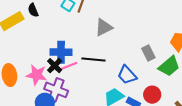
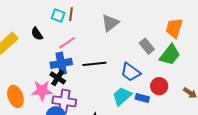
black semicircle: (33, 10) -> (37, 34), moved
gray triangle: (104, 27) -> (110, 23), moved
pink line: (69, 66) -> (67, 43), moved

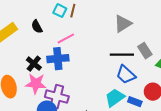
gray triangle: (110, 23) -> (123, 24), moved
black line: (94, 64) -> (122, 55), moved
black cross: (58, 78) -> (34, 64), moved

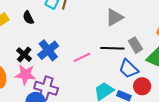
pink line: (66, 39) -> (82, 57), moved
blue cross: (58, 59) -> (48, 50), turned -35
blue trapezoid: (126, 75) -> (129, 69), moved

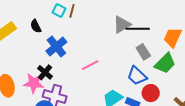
black line: (112, 48) -> (138, 29), moved
blue cross: (48, 50) -> (56, 47), moved
black cross: (24, 55) -> (45, 72), moved

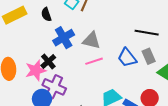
gray triangle: (122, 25) -> (91, 40), moved, turned 36
blue trapezoid: (137, 76) -> (127, 58), moved
pink star: (34, 83) -> (36, 70), turned -30

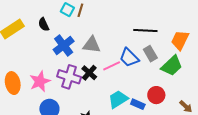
black cross: (48, 61) -> (89, 73), moved
pink line: (94, 61) -> (112, 66), moved
purple cross: (54, 87) -> (69, 77), moved

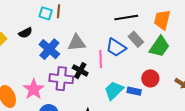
black semicircle: (44, 24) -> (25, 33), turned -80
pink line: (112, 66) -> (101, 59), turned -54

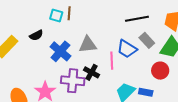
red circle: (150, 78) -> (160, 71), moved

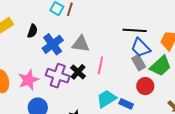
black semicircle: (36, 35) -> (32, 31), moved, turned -56
gray rectangle: (147, 40) -> (139, 63), moved
blue trapezoid: (127, 49) -> (141, 48), moved

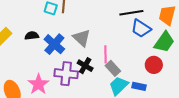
black semicircle: (32, 31) -> (32, 36), turned -104
gray triangle: (81, 44) -> (82, 38), turned 48
gray rectangle: (139, 63) -> (113, 68), moved

